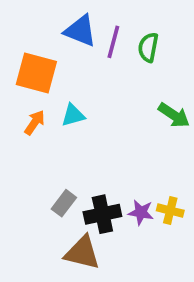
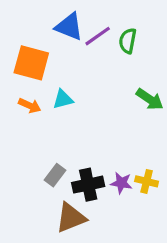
purple line: (113, 42) -> (98, 36), turned 40
orange arrow: (35, 123) -> (30, 106), turned 80
brown triangle: (82, 253) -> (71, 218), turned -36

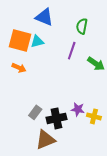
purple line: (98, 36) -> (72, 51), moved, turned -36
cyan triangle: (63, 99) -> (37, 41), moved
purple star: (121, 183) -> (78, 109), moved

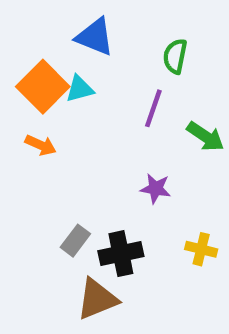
orange square: (20, 40) -> (43, 87), turned 30
purple star: (78, 109) -> (156, 189), moved

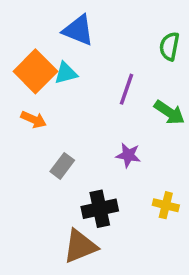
green semicircle: (175, 56) -> (169, 46), moved
gray rectangle: (75, 241) -> (62, 166), moved

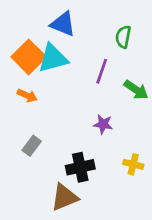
green semicircle: (169, 46) -> (123, 37), moved
cyan triangle: (66, 73) -> (53, 58), size x1.6
gray rectangle: (62, 166) -> (32, 146), moved

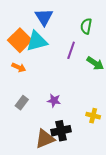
blue triangle: (63, 24) -> (44, 17), turned 36
purple star: (103, 124) -> (54, 101), moved
black cross: (80, 167) -> (61, 131), moved

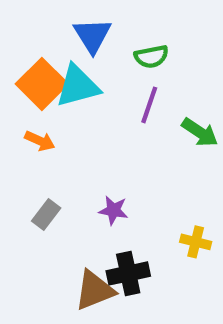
green semicircle: (86, 26) -> (151, 57), moved, turned -112

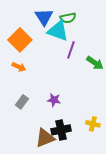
green semicircle: (151, 57) -> (68, 18), moved
cyan triangle: (78, 86) -> (58, 31), moved, turned 35
yellow cross: (196, 242) -> (93, 124), moved

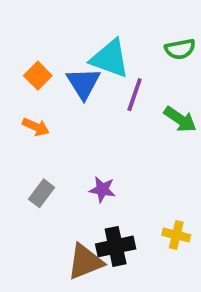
blue triangle: (44, 17) -> (83, 83), moved
green semicircle: (68, 18) -> (180, 49), moved
orange square: (20, 40) -> (38, 76), size x0.6

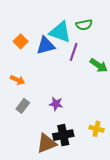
green semicircle: (180, 49) -> (84, 25), moved
blue triangle: (83, 83) -> (46, 46), turned 48
orange arrow: (36, 127) -> (17, 80), moved

